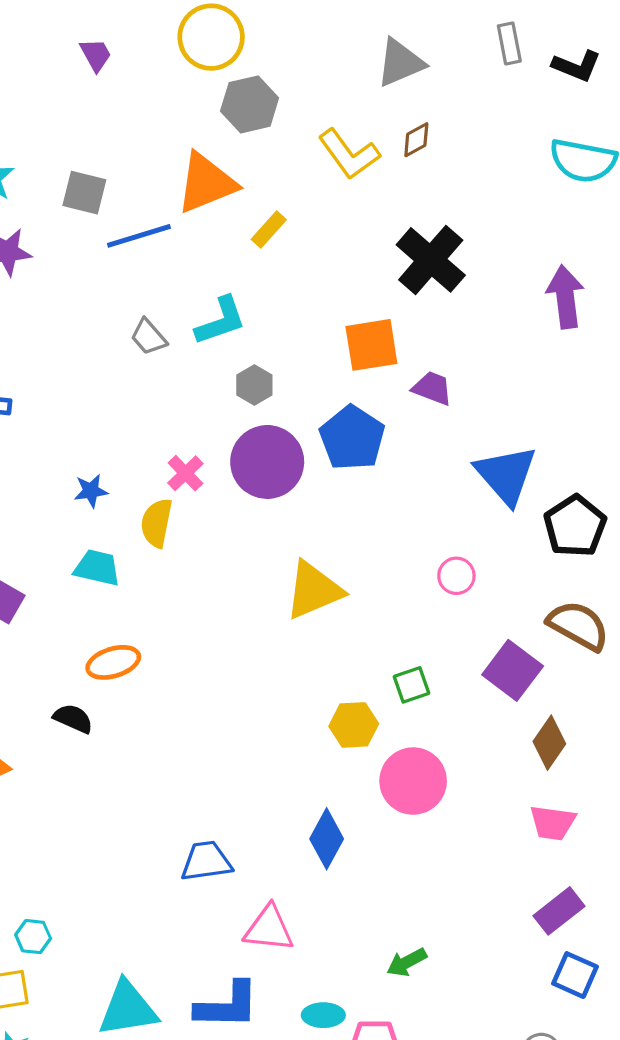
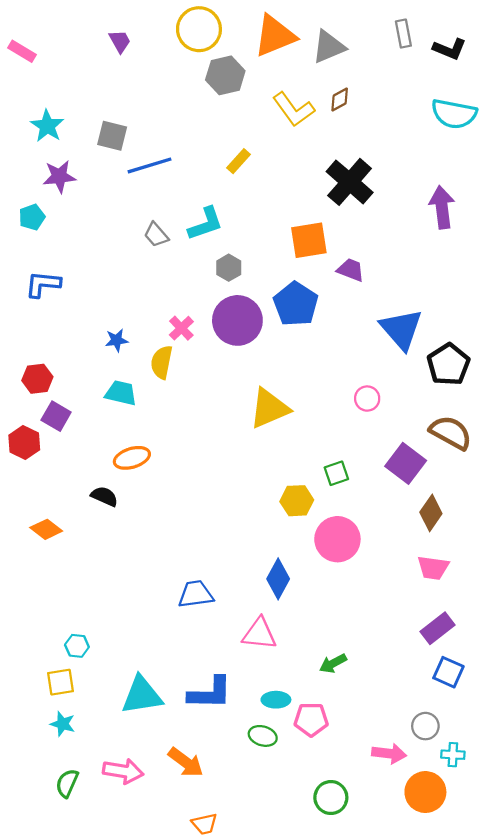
orange triangle: (206, 183) -> (275, 36), moved
pink triangle: (269, 929) -> (259, 634), moved

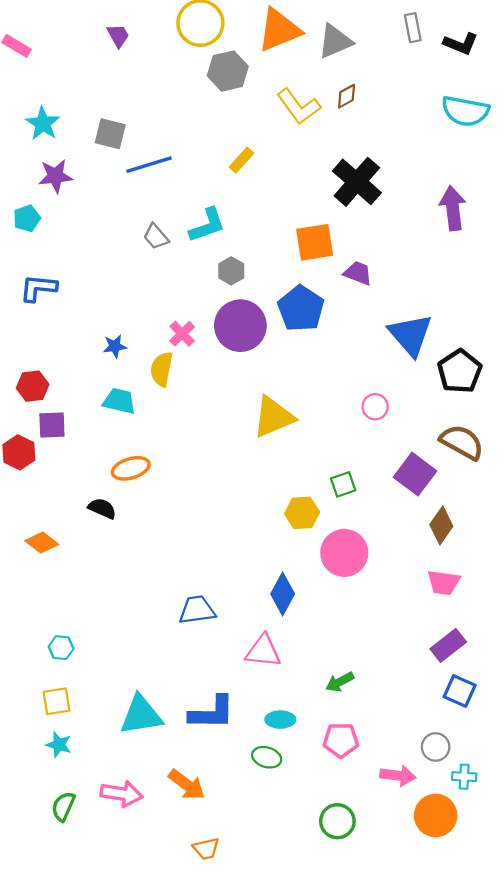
purple square: (56, 416) -> (52, 425), turned -32
cyan hexagon: (77, 646) -> (61, 648), moved
pink pentagon: (311, 719) -> (341, 740), moved

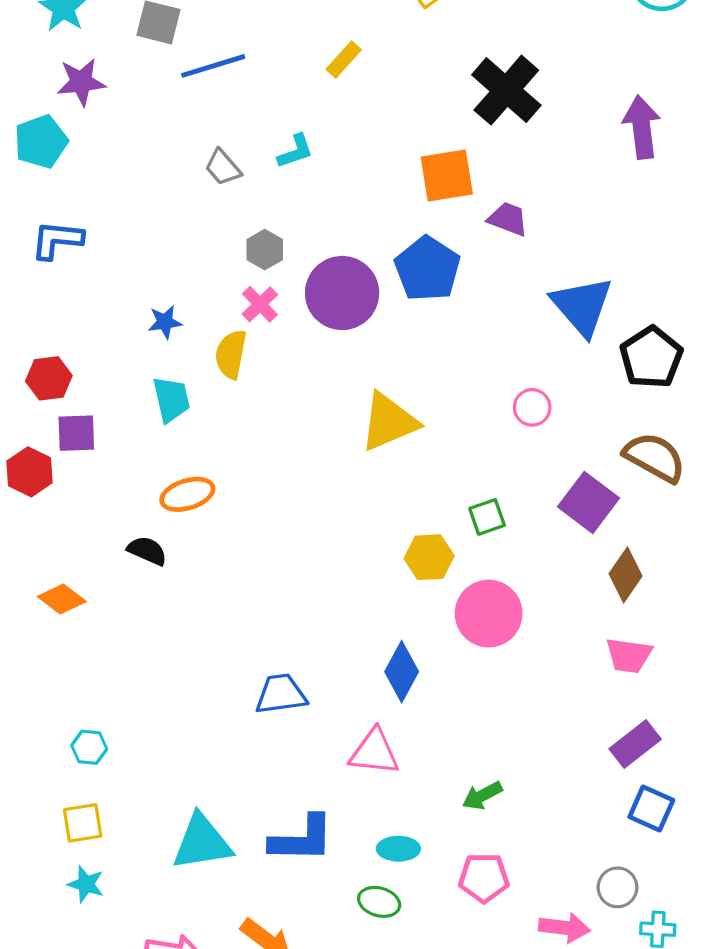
cyan pentagon: (27, 218) -> (41, 142), size x1.4
cyan L-shape: (207, 225) -> (295, 151), size x0.7
gray hexagon: (231, 271) -> (265, 250), moved
cyan trapezoid: (119, 401) -> (171, 399), turned 64

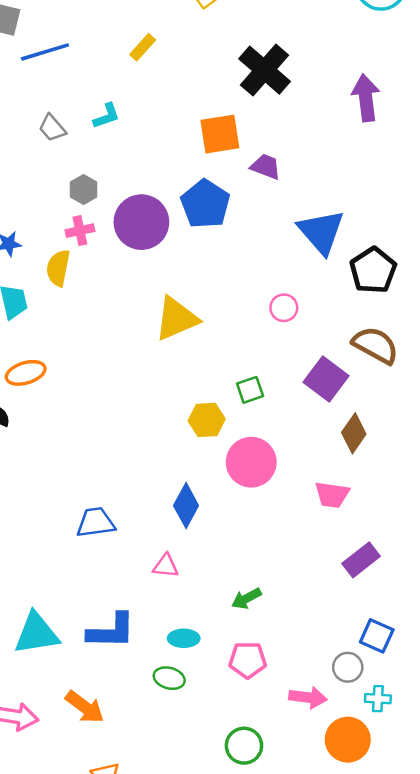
pink cross: (260, 304) -> (80, 231), turned 32
pink trapezoid: (629, 655) -> (332, 495), moved
pink triangle: (374, 752) -> (166, 566), size x0.7
blue square: (651, 808) -> (377, 636), moved

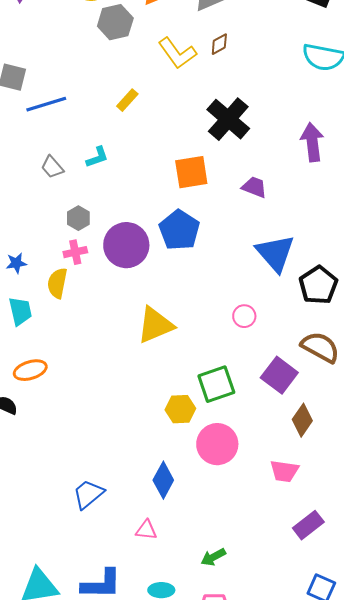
purple trapezoid: (266, 167) -> (254, 187), moved
green square: (250, 390) -> (216, 384), size x1.6
blue trapezoid: (96, 522) -> (88, 494), turned -32

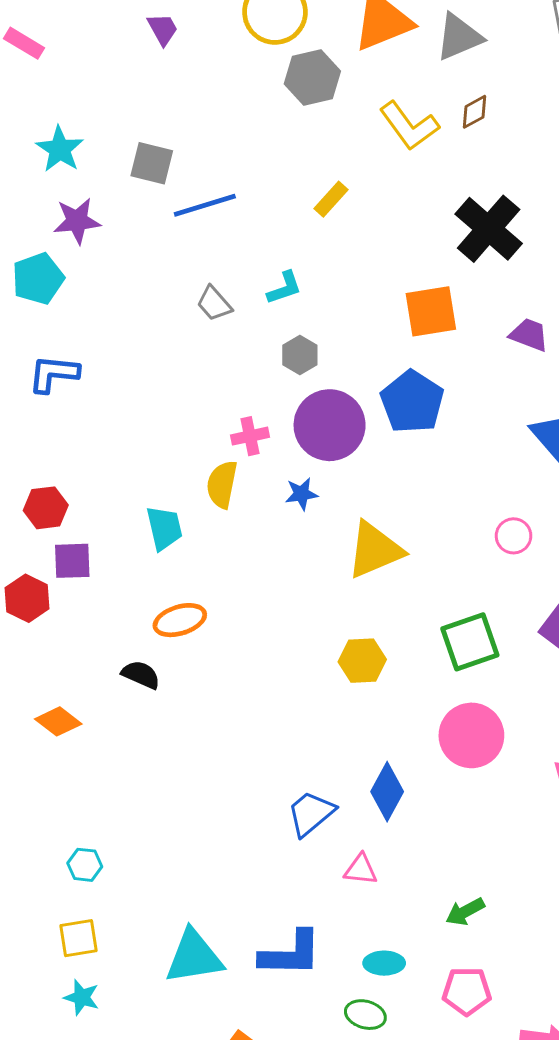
gray hexagon: (78, 218) -> (300, 355), moved
blue star: (16, 263) -> (301, 494), moved
yellow hexagon: (180, 409) -> (362, 661), moved
blue trapezoid: (88, 494) -> (311, 813), moved

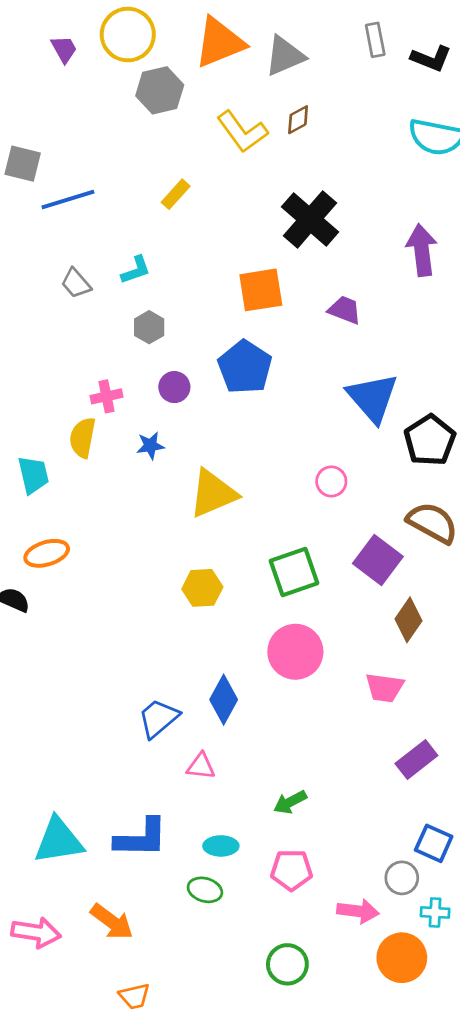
purple trapezoid: (163, 29) -> (64, 49), moved
purple circle: (330, 425) -> (174, 387), size x0.5

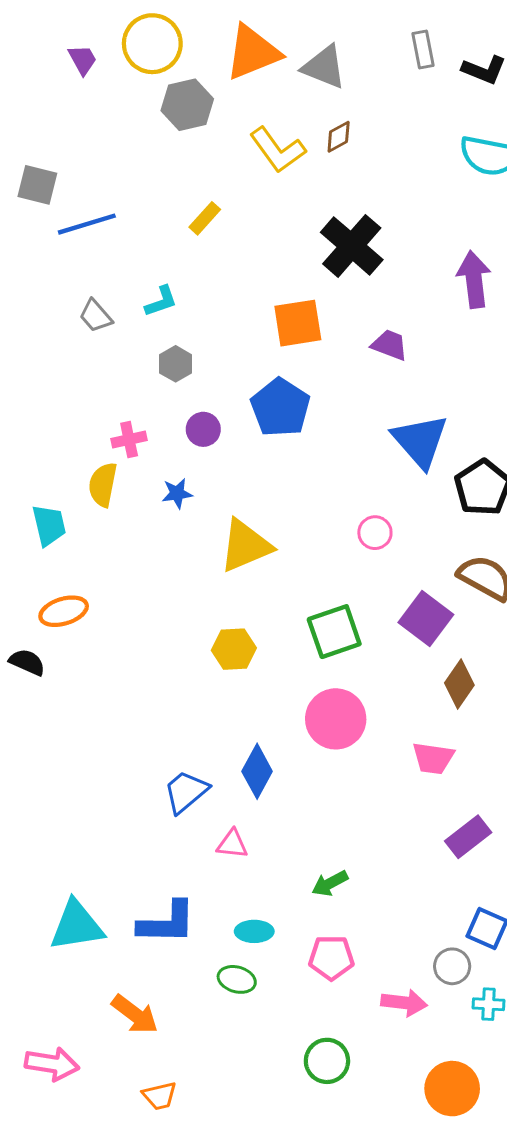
gray triangle: (285, 56) -> (324, 67), turned 45
pink arrow: (36, 932) -> (52, 1064), moved
orange circle: (402, 958) -> (452, 1089), moved

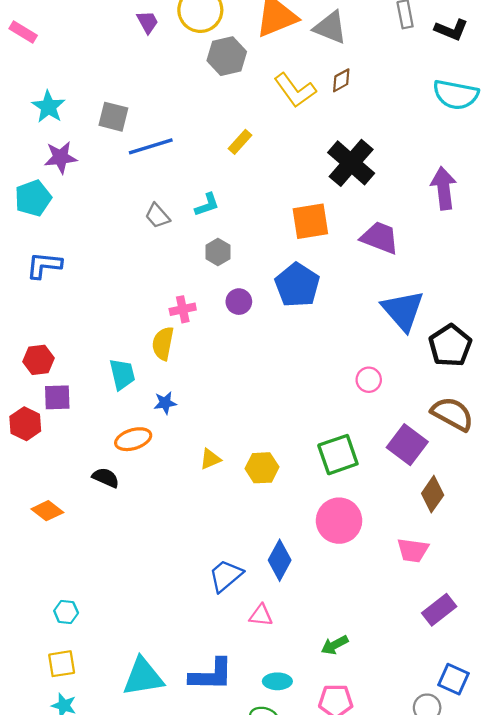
purple trapezoid: (390, 345) -> (380, 238), size x1.4
blue star: (177, 493) -> (165, 403), moved
yellow triangle: (245, 546) -> (210, 459), moved, size x0.5

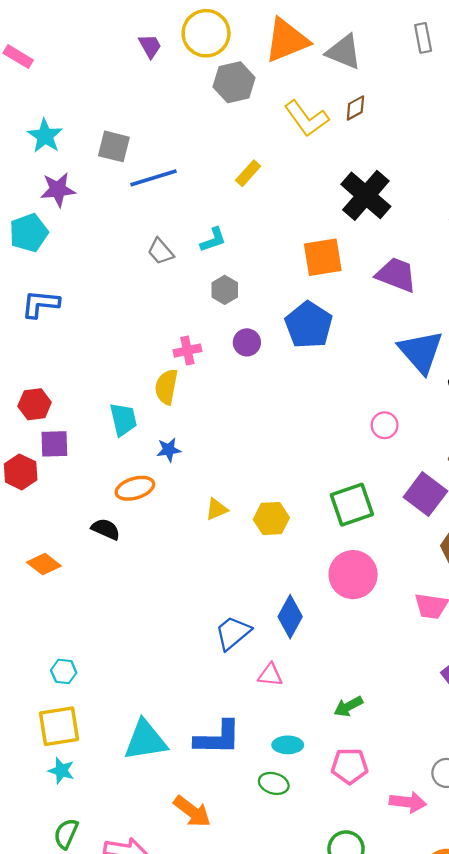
yellow square: (62, 664) -> (59, 726), size x1.4

